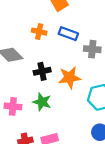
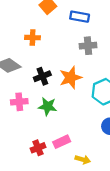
blue rectangle: (68, 34) -> (80, 17), moved
pink cross: (13, 106) -> (19, 102), moved

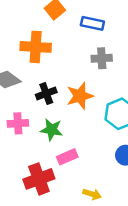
orange cross: (33, 38) -> (36, 47), size x1.6
pink rectangle: (62, 142) -> (67, 157), moved
red cross: (38, 148) -> (39, 179), size x1.6

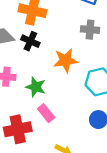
black cross: (46, 93) -> (30, 41), moved, turned 36
pink rectangle: (67, 157) -> (46, 113), turned 66

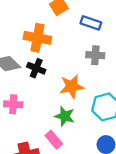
green star: (36, 87) -> (65, 116), moved

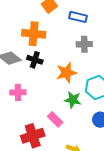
green star: (65, 116) -> (73, 100), moved

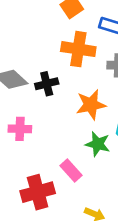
orange cross: (34, 34) -> (78, 49), moved
black cross: (35, 60) -> (47, 84), turned -35

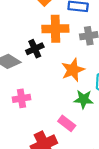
black cross: (47, 84) -> (35, 49), moved

